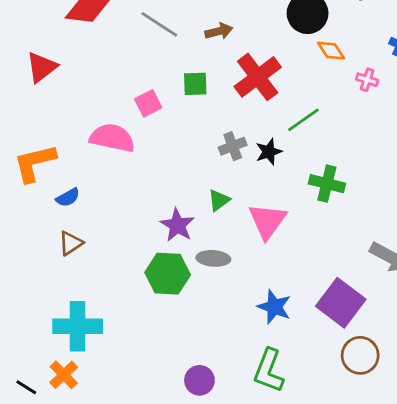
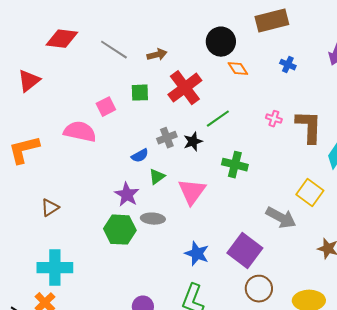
pink cross: (367, 80) -> (274, 119), moved
blue semicircle: (68, 197) -> (140, 156), moved

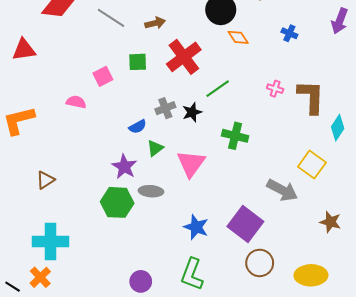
red triangle: (29, 81) -> (24, 50), turned 30
pink semicircle: (80, 132) -> (76, 102), size x0.6

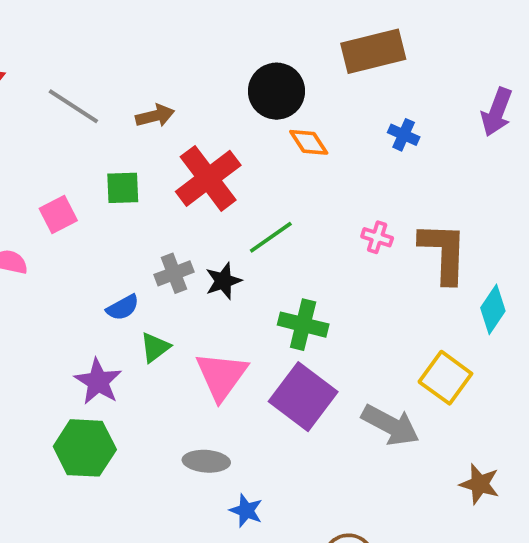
gray ellipse: (151, 191) -> (206, 461), moved
purple square: (245, 224) -> (303, 397), moved
blue star: (196, 227) -> (246, 511), moved, size x0.7

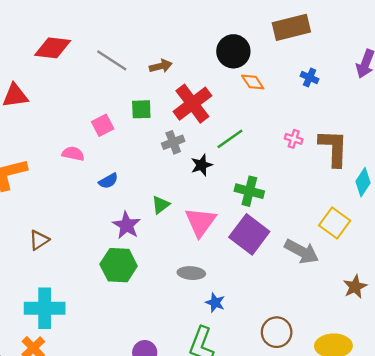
gray cross: (174, 273) -> (173, 142), moved
blue semicircle: (123, 307) -> (108, 181), moved
brown star: (480, 484) -> (355, 287), turned 30

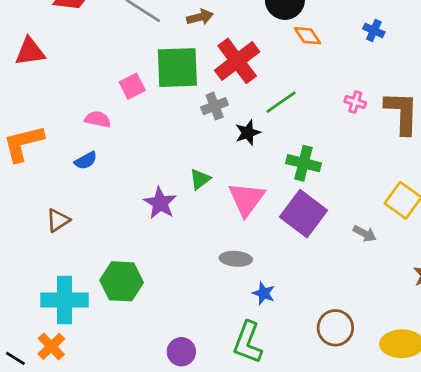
green square: (141, 109) -> (177, 68), size x1.8
blue semicircle: (108, 181) -> (86, 161), moved
gray arrow: (302, 251) -> (365, 234), size x0.6
green hexagon: (119, 265) -> (122, 281), moved

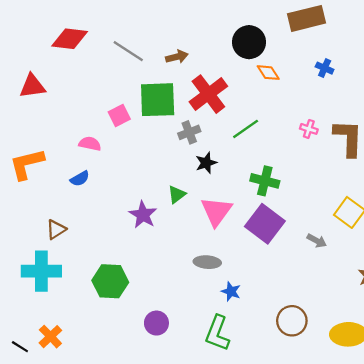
black star: (248, 133) -> (206, 163), moved
cyan cross: (65, 300) -> (41, 271), moved
purple circle: (181, 352) -> (156, 323), moved

